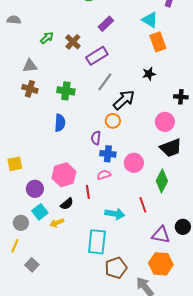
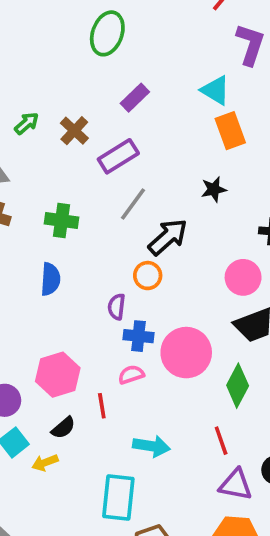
pink circle: (134, 163) -> (186, 353), size x1.4
red line: (143, 205) -> (221, 441), moved

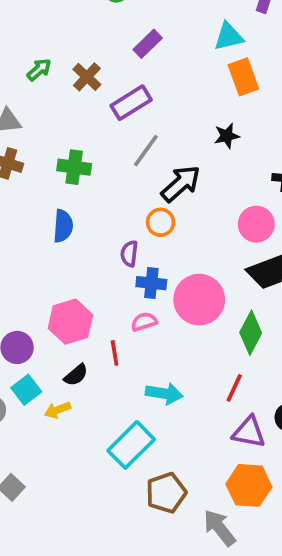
cyan triangle: (216, 90) -> (229, 36), turned -44
red line: (221, 441) -> (234, 388), turned 44
cyan rectangle: (118, 497) -> (131, 445), turned 39

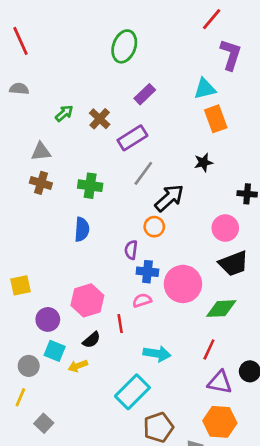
green diamond: (251, 333) -> (221, 309), turned 60
cyan square: (26, 390) -> (55, 351), turned -30

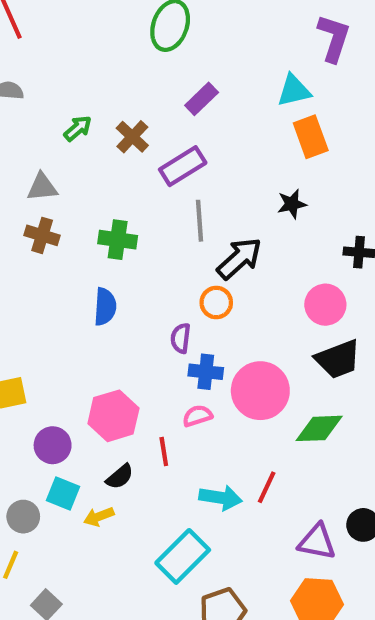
gray line: (143, 173) -> (199, 221), turned -40
red line: (209, 350) -> (267, 487), moved

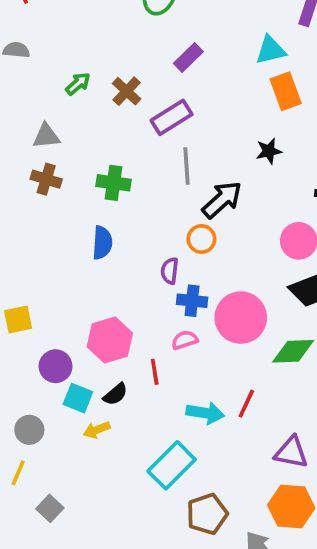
cyan square: (63, 493) -> (78, 398), moved

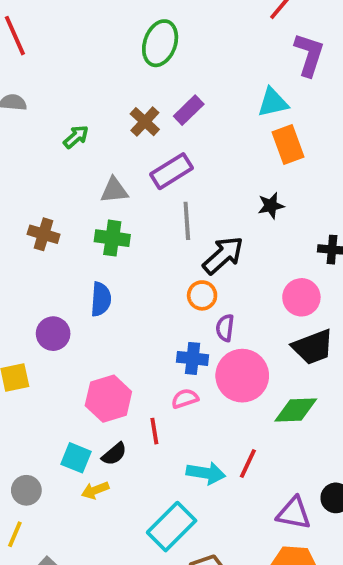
brown cross: (127, 91) -> (145, 122), moved
gray triangle: (46, 136) -> (114, 190), moved
purple semicircle: (170, 271) -> (225, 328), moved
purple circle: (56, 366) -> (53, 334), moved

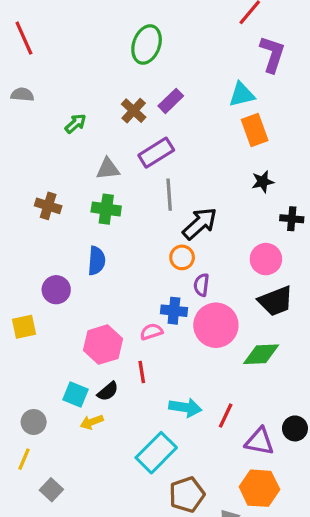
black star: (271, 206) -> (263, 182), moved
pink semicircle: (185, 399) -> (151, 332), moved
red line: (248, 464) -> (226, 416), moved

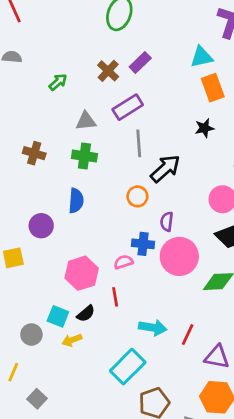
black star: (263, 182) -> (204, 128), moved
orange circle: (182, 257) -> (137, 196), moved
gray circle: (34, 422) -> (31, 335), moved

